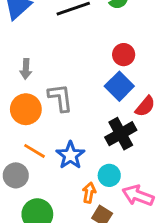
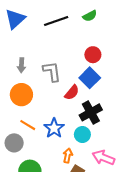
gray L-shape: (60, 98) -> (52, 71), moved
red semicircle: (145, 106) -> (72, 92), moved
cyan circle: (109, 175) -> (82, 135), moved

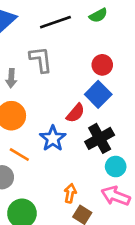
gray L-shape: (52, 71) -> (41, 60), moved
blue star: (54, 128) -> (53, 138), moved
cyan circle: (82, 135) -> (116, 167), moved

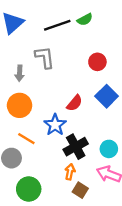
green semicircle: (98, 15) -> (85, 19), moved
blue square: (98, 94) -> (107, 96), moved
black cross: (100, 138) -> (76, 147), moved

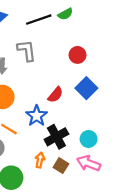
orange arrow: (70, 172) -> (40, 160), moved
brown square: (80, 190) -> (61, 166), moved

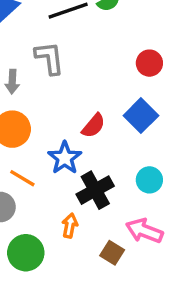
red circle: (77, 55) -> (149, 63), moved
cyan circle: (89, 139) -> (149, 180), moved
brown square: (61, 166) -> (112, 253), moved

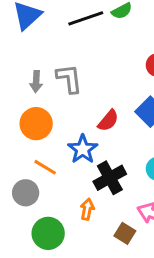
gray L-shape: (49, 58) -> (69, 79), moved

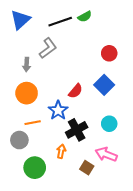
gray L-shape: (69, 79) -> (48, 48), moved, turned 60
orange line: (45, 167) -> (33, 123), turned -42

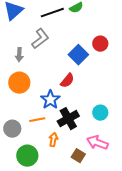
blue square: (104, 85) -> (78, 55), moved
orange line: (33, 123) -> (37, 120), moved

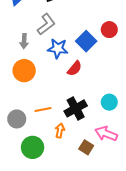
blue star: (50, 100) -> (58, 49), moved, turned -30

